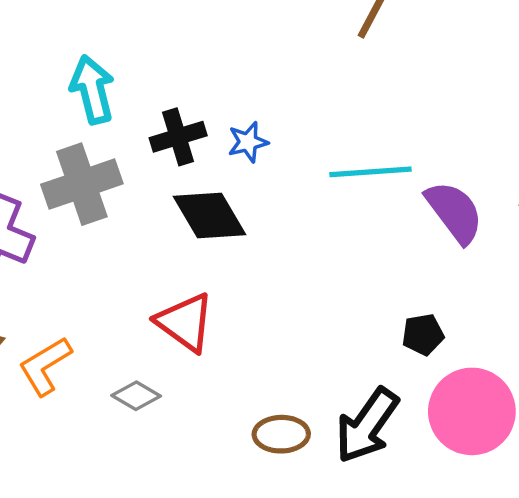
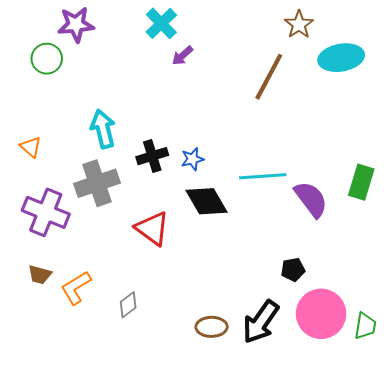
black diamond: (210, 216) -> (206, 201), moved
red triangle: (185, 322) -> (152, 228), moved
gray diamond: (136, 396) -> (128, 305), turned -68

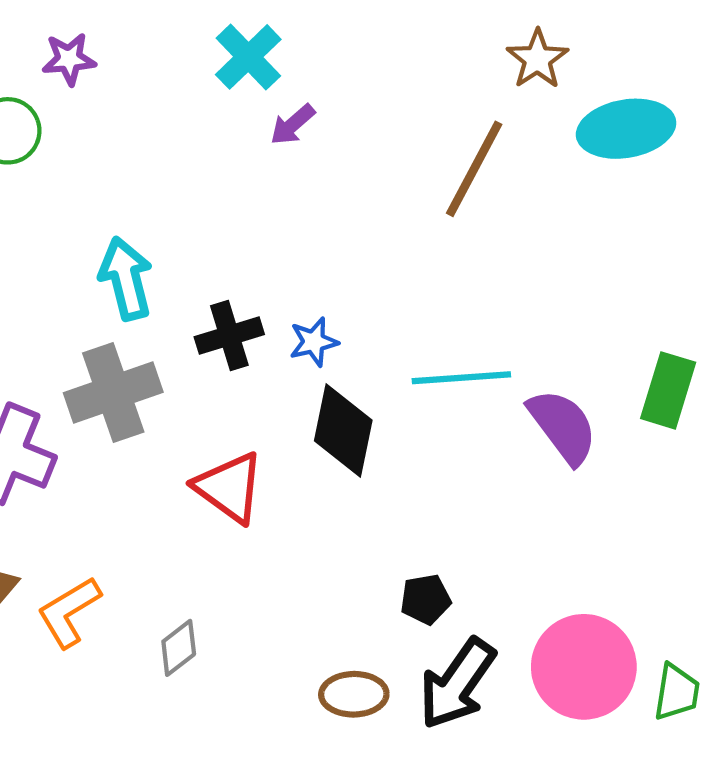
purple star: (76, 24) -> (69, 59), size x0.7
black diamond: (206, 201) -> (343, 430), turned 42
black pentagon: (293, 270) -> (426, 599), moved

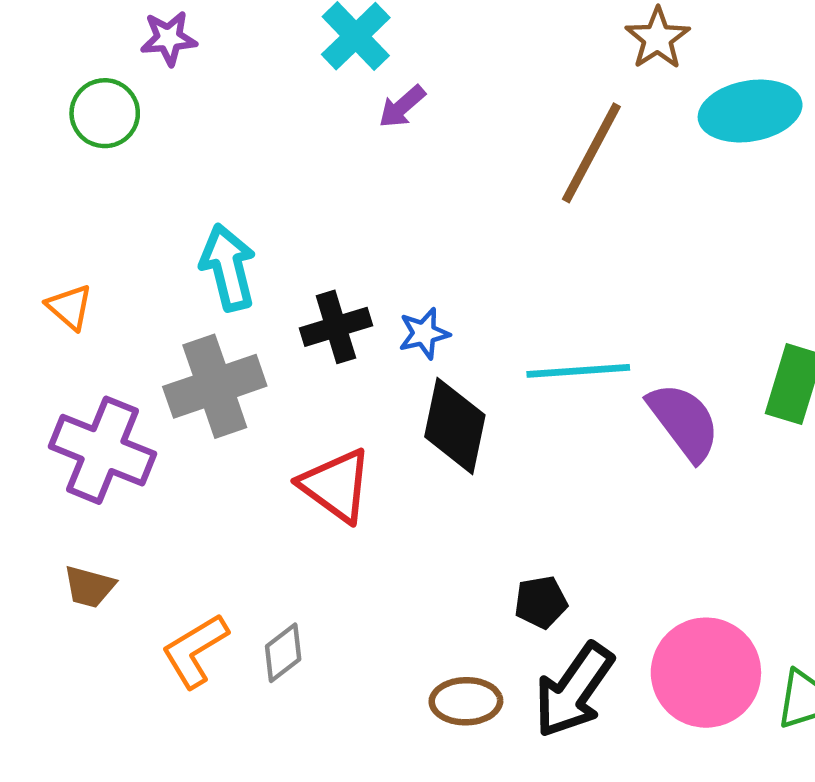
orange L-shape: (69, 612) -> (195, 651), moved

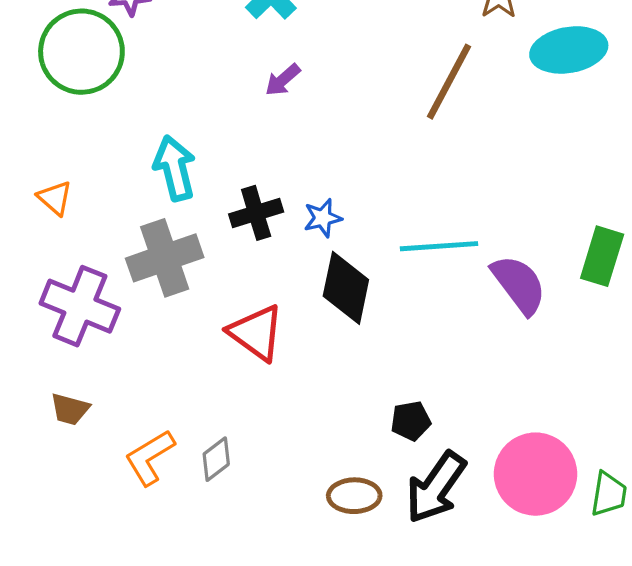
purple arrow: (402, 107) -> (283, 80), moved
green circle: (105, 113) -> (81, 52), size x1.6

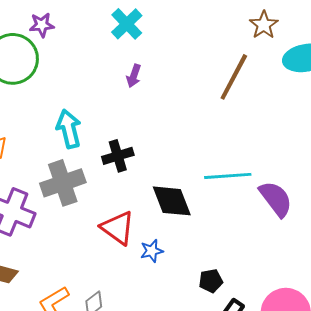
purple arrow: (283, 80) -> (134, 76), turned -30
blue star: (323, 218) -> (152, 251), moved
black diamond: (346, 288) -> (172, 201), turned -33

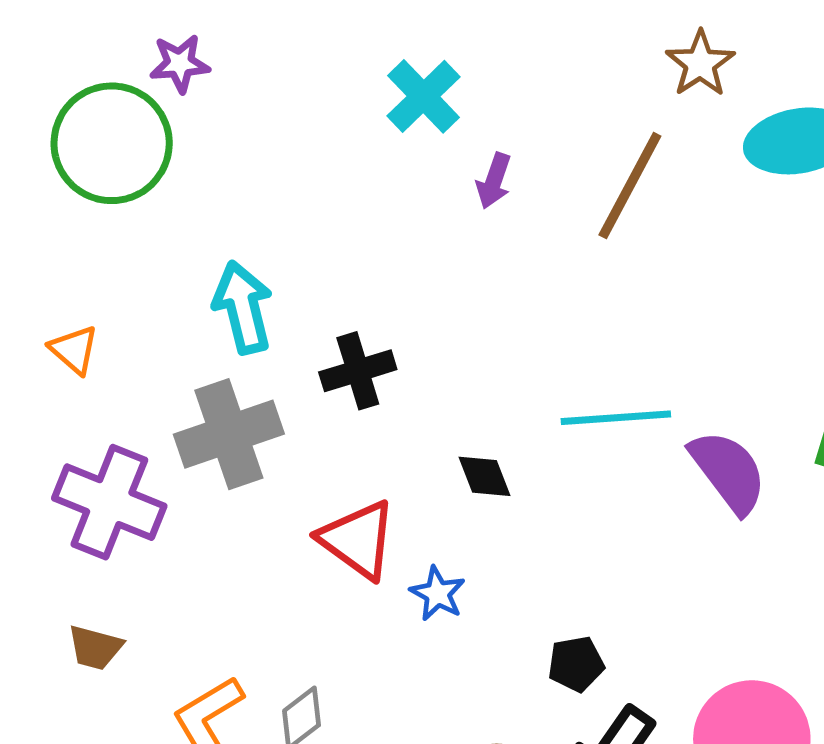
cyan cross: (127, 24) -> (424, 96), moved
purple arrow: (134, 76) -> (494, 181), moved
black diamond: (172, 201) -> (484, 476), size x0.6
blue star: (152, 251) -> (438, 594), turned -30

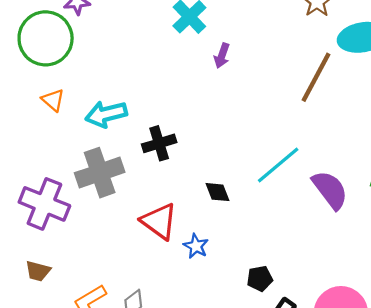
brown line: (630, 186) -> (316, 77), moved
cyan arrow: (243, 307) -> (106, 114), turned -90
orange triangle: (74, 350) -> (53, 100), moved
cyan line: (616, 418) -> (278, 165), turned -36

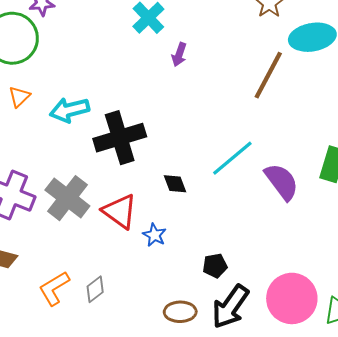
orange triangle: (53, 100) -> (19, 97), turned 35
black cross: (159, 143) -> (120, 138), size x1.6
gray cross: (100, 173) -> (67, 198), moved, turned -33

